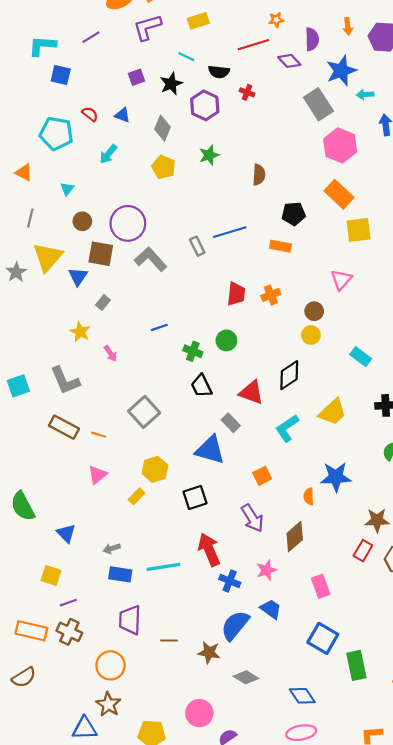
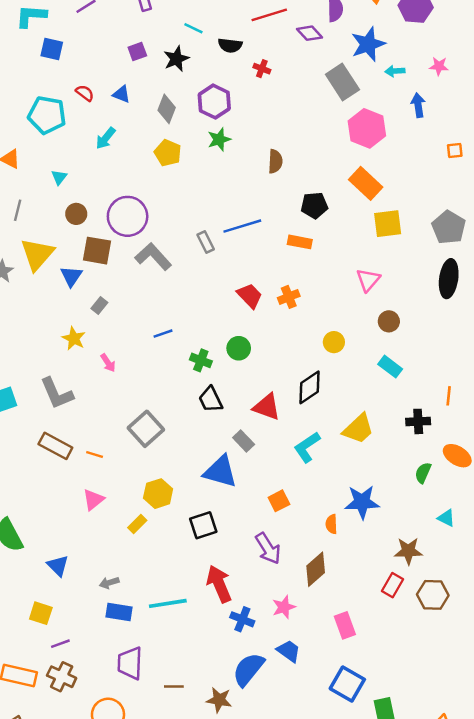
purple hexagon: (205, 105) -> (214, 102), moved
red trapezoid: (236, 294) -> (250, 296), turned -50
brown circle: (314, 311) -> (389, 321), moved

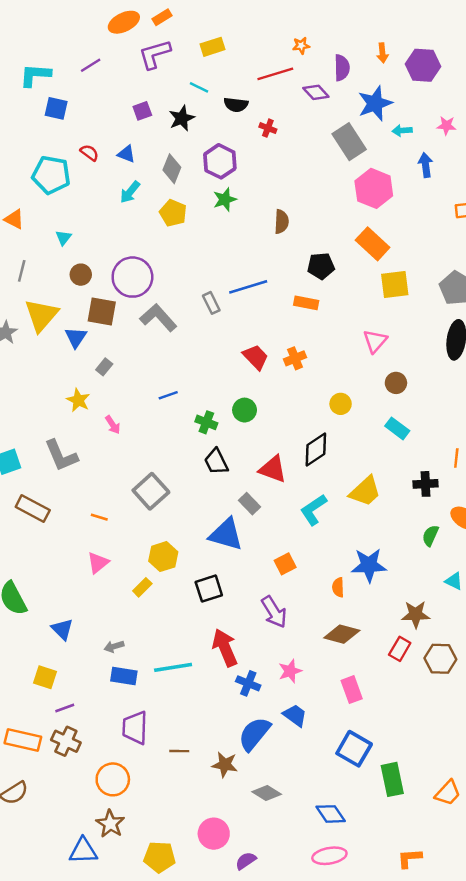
cyan arrow: (106, 138) -> (130, 192), moved
brown rectangle: (55, 446) -> (33, 509), moved
brown diamond: (316, 569) -> (342, 634), moved, turned 56

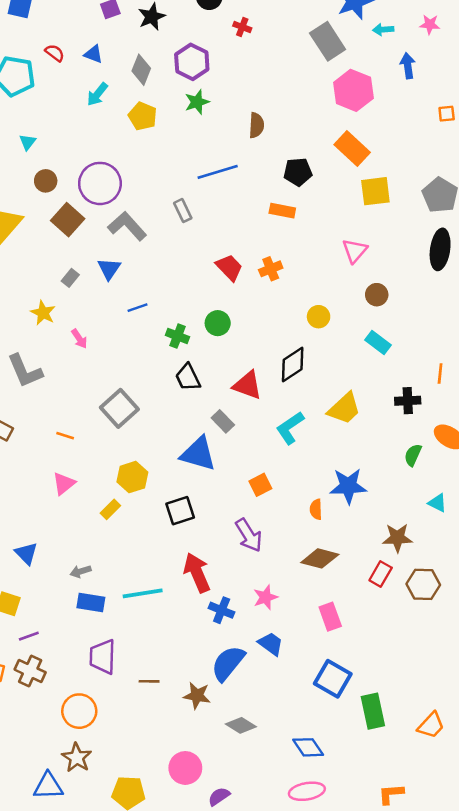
blue line: (248, 287) -> (218, 172), moved
brown square: (102, 312) -> (68, 220), turned 32
blue triangle: (76, 337) -> (109, 269), moved

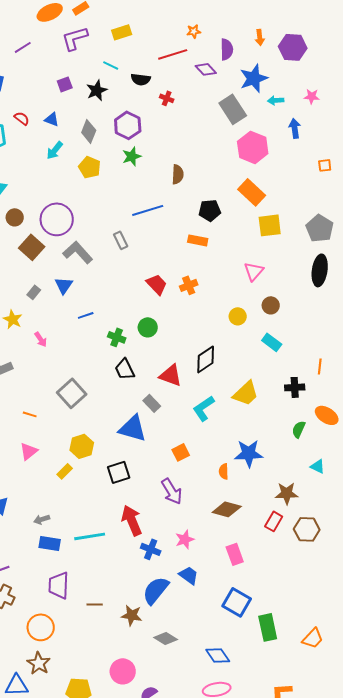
yellow circle: (319, 317) -> (238, 316), moved

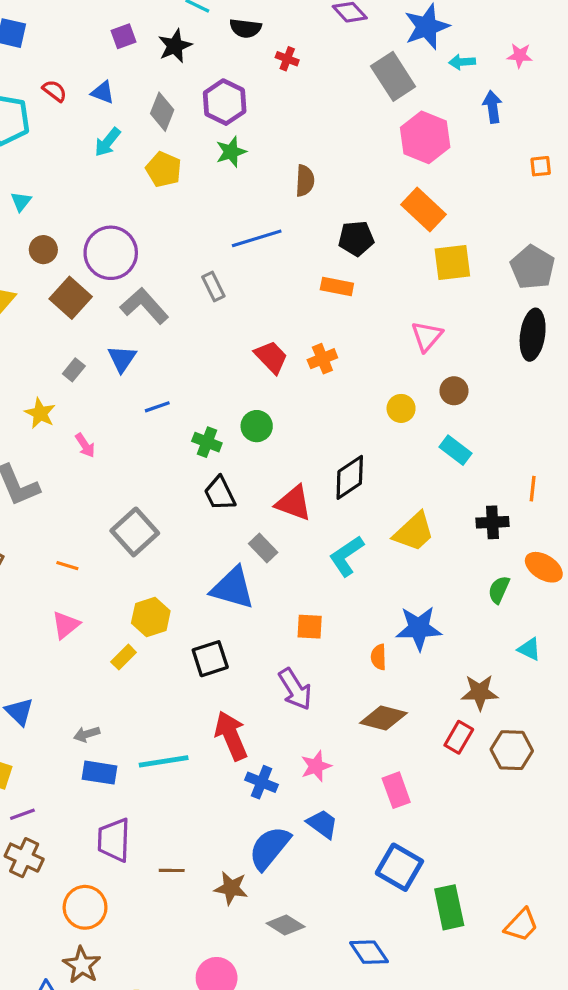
orange square: (181, 452) -> (310, 627), turned 30

